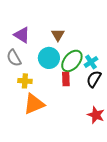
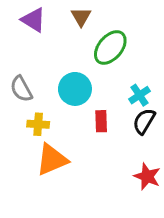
purple triangle: (22, 35) -> (34, 20), moved
brown triangle: (58, 35) -> (81, 17), moved
green ellipse: (72, 61) -> (110, 48), moved

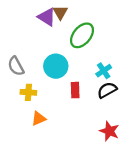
purple triangle: (34, 20) -> (47, 17), moved
black semicircle: (144, 121) -> (107, 90), turned 30
orange triangle: (52, 160) -> (39, 119), size x0.6

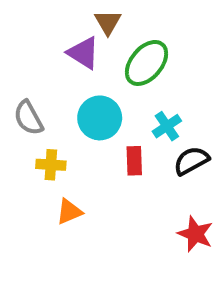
purple triangle: (47, 17) -> (83, 53), moved
cyan cross: (104, 71) -> (167, 126), moved

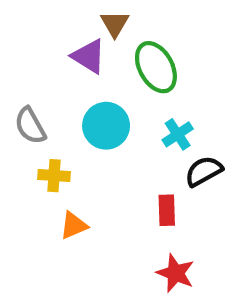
green ellipse: (146, 63) -> (156, 67), turned -69
red rectangle: (134, 161) -> (167, 210), moved
red star: (195, 234) -> (175, 273), moved

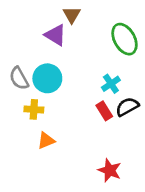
green ellipse: (156, 67) -> (124, 39), moved
cyan circle: (106, 126) -> (47, 78), moved
red rectangle: (167, 210) -> (104, 111), moved, turned -30

